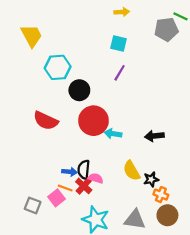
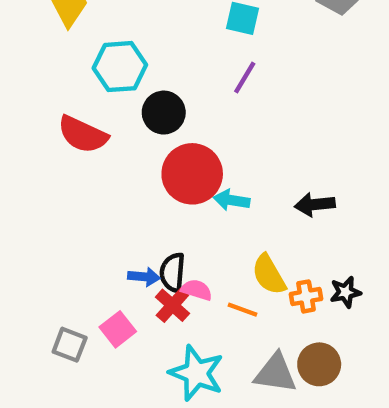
red semicircle: (46, 121) -> (83, 134), moved
black star: (151, 179) -> (345, 292), moved
orange line: (65, 188) -> (243, 310), moved
orange cross: (161, 195) -> (306, 296), moved, turned -32
brown circle: (167, 215) -> (319, 364), moved

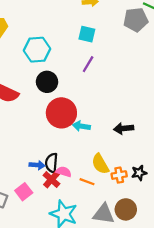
cyan hexagon: (120, 67) -> (37, 50), moved

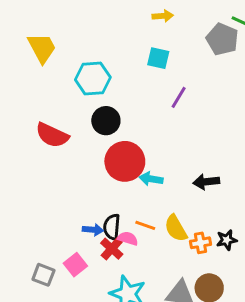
gray pentagon: (136, 20) -> (222, 39), turned 30
purple line: (88, 64) -> (179, 97), moved
orange line: (87, 182) -> (145, 225), moved

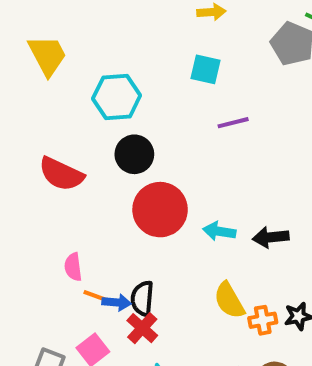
purple line: (179, 97) -> (233, 123), turned 45
cyan arrow: (151, 179) -> (219, 231), moved
orange line: (145, 225) -> (97, 296), moved
pink semicircle: (128, 238) -> (73, 267), moved, turned -114

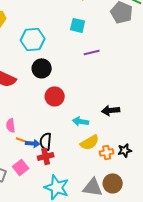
red circle: (160, 210) -> (55, 96), size x0.7
cyan arrow: (219, 231) -> (81, 121), moved
yellow semicircle: (229, 300) -> (90, 142), turned -90
red cross: (142, 328) -> (46, 156), turned 35

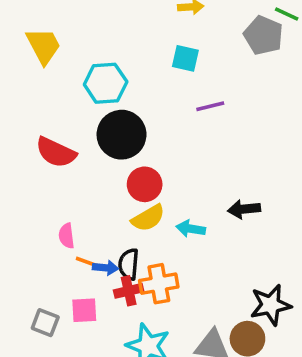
black circle: (42, 68) -> (122, 135), size x1.4
yellow semicircle: (90, 142) -> (148, 218), moved
black star: (125, 150) -> (271, 305), moved, size x1.6
orange cross: (107, 152) -> (159, 284), moved, size x1.5
pink square: (21, 167) -> (84, 310), turned 35

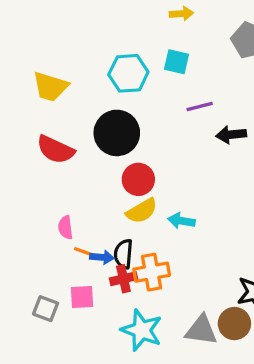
yellow trapezoid: (43, 46) -> (51, 87), moved, turned 135
cyan hexagon: (106, 83) -> (128, 73), moved
black arrow: (244, 209) -> (231, 135), moved

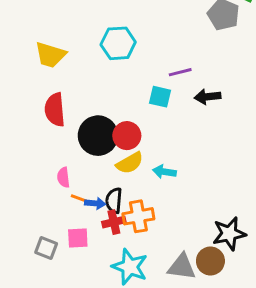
cyan square: (176, 62) -> (160, 97), moved
black circle: (117, 133) -> (98, 136), moved
red semicircle: (55, 150) -> (55, 110), turned 60

